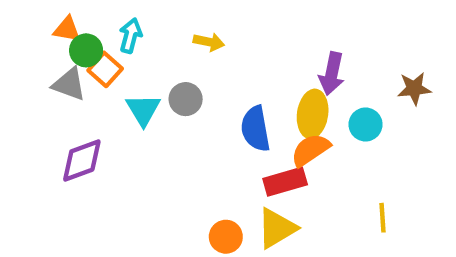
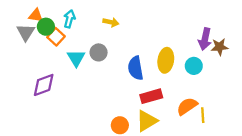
purple arrow: (332, 74) -> (205, 39), moved
gray triangle: (69, 84) -> (26, 32), moved, turned 42
orange semicircle: (310, 150) -> (187, 106), moved

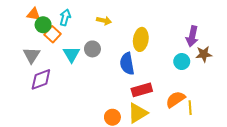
gray triangle: (26, 32) -> (32, 55), moved
brown star: (220, 47) -> (204, 54), moved
yellow ellipse: (166, 60) -> (141, 39), moved

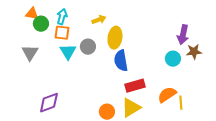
yellow arrow: (104, 21) -> (99, 20), turned -32
orange square: (53, 34) -> (62, 33), moved, turned -35
yellow ellipse: (141, 39) -> (115, 38), moved
purple diamond: (41, 79) -> (49, 103), moved

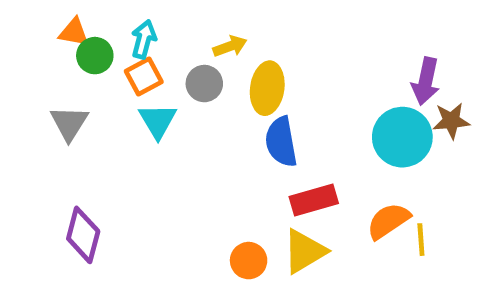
orange square: (62, 33) -> (144, 77), turned -35
gray circle: (88, 47) -> (204, 84), moved
cyan circle: (173, 59) -> (402, 137), size x1.6
purple diamond: (49, 103) -> (83, 235), moved, turned -55

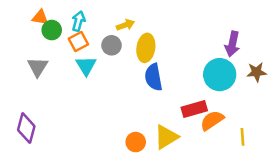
brown star: (451, 121) -> (257, 72), moved
red rectangle: (314, 200) -> (194, 109), moved
purple diamond: (83, 235) -> (26, 128), moved
yellow line: (421, 240) -> (243, 137), moved

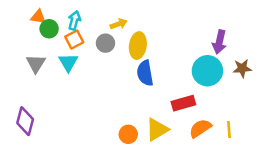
cyan triangle: (86, 66) -> (68, 62), moved
orange semicircle: (212, 120) -> (200, 128), moved

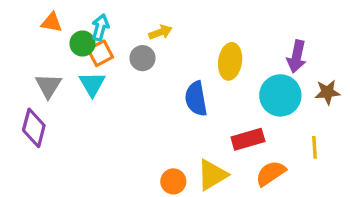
green circle: (49, 29) -> (82, 44), moved
yellow ellipse: (138, 46) -> (230, 61), moved
purple diamond: (25, 121) -> (34, 128), moved
yellow line: (229, 130) -> (314, 147), moved

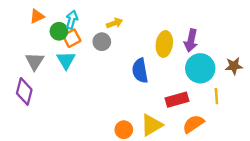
orange triangle: (52, 22) -> (37, 16), turned -35
purple arrow: (297, 57) -> (191, 41), moved
yellow line: (314, 147) -> (216, 96), moved

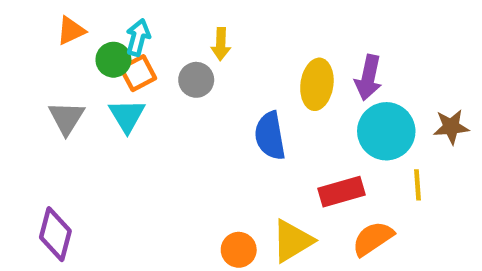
yellow arrow: (115, 23) -> (221, 44), turned 112
purple diamond: (24, 91) -> (55, 234), moved

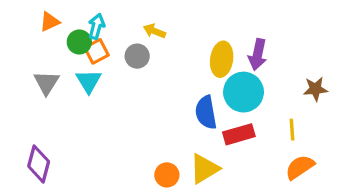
yellow arrow: (221, 44) -> (154, 31), turned 110
cyan circle: (386, 131) -> (244, 92), moved
blue semicircle: (270, 136) -> (206, 112), moved
orange semicircle: (373, 239) -> (300, 167), moved

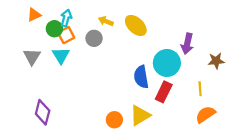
purple arrow: (258, 55) -> (187, 44), moved
yellow ellipse: (222, 59) -> (136, 25), moved, turned -55
red rectangle: (239, 134) -> (164, 92), turned -48
purple diamond: (39, 164) -> (43, 112), moved

